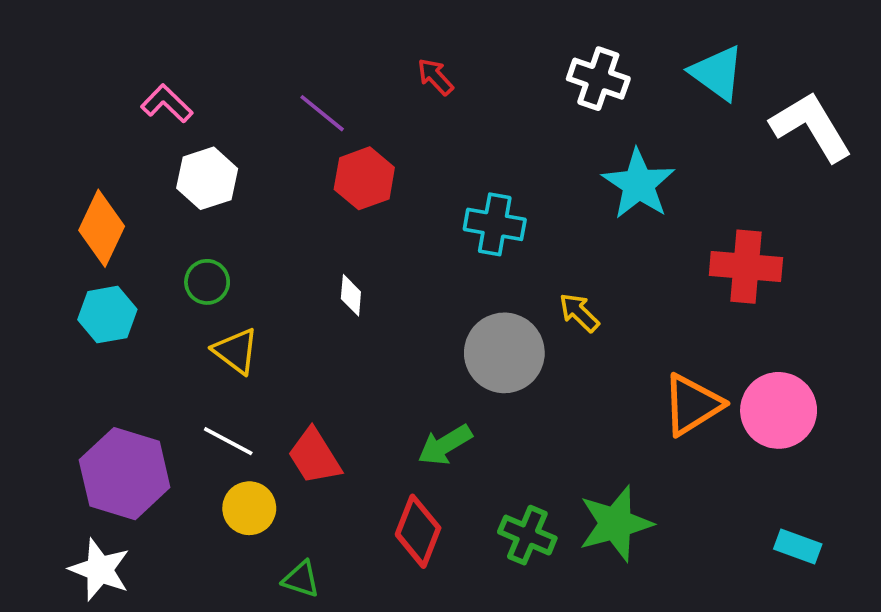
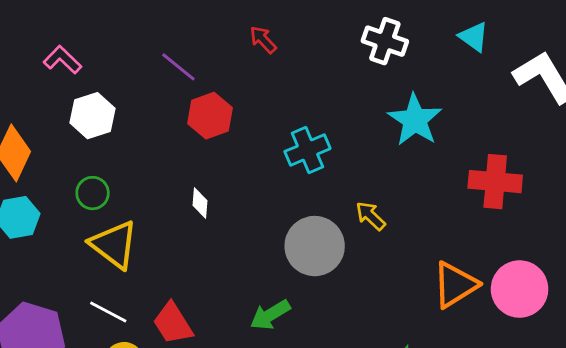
cyan triangle: (717, 73) -> (474, 37), size x0.7
cyan cross: (495, 224) -> (307, 150), turned -33
yellow triangle: (236, 351) -> (114, 245), size x1.4

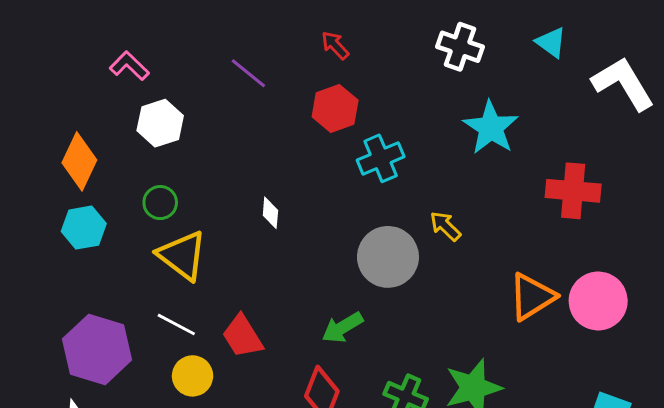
red hexagon: (210, 116) -> (335, 108), moved

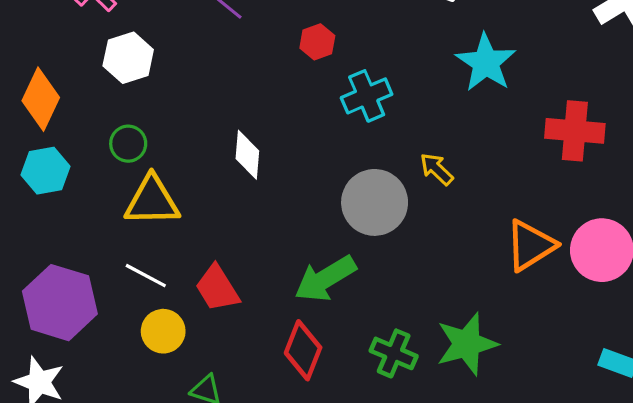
red hexagon: (335, 108) -> (317, 42), size x0.7
white diamond: (270, 213) -> (247, 155), size x1.4
yellow triangle: (182, 255) -> (152, 201), turned -38
green arrow: (342, 327) -> (325, 279), size x1.4

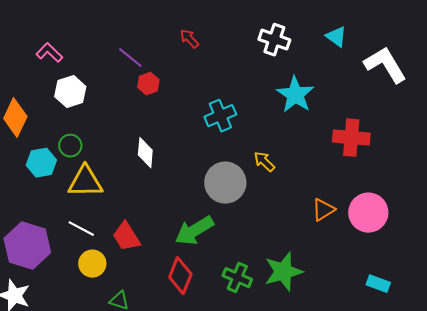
red hexagon: (317, 42) -> (148, 84), moved
cyan hexagon: (46, 171) -> (41, 163), moved
orange triangle: (530, 245) -> (323, 210), size x0.7

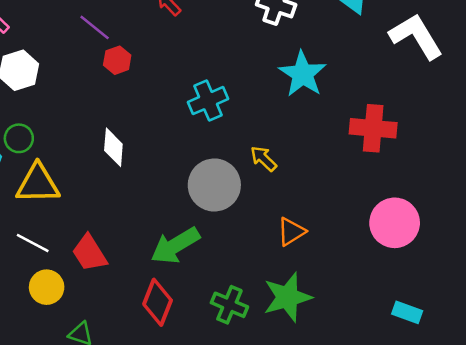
orange triangle: (323, 210) -> (291, 232), moved

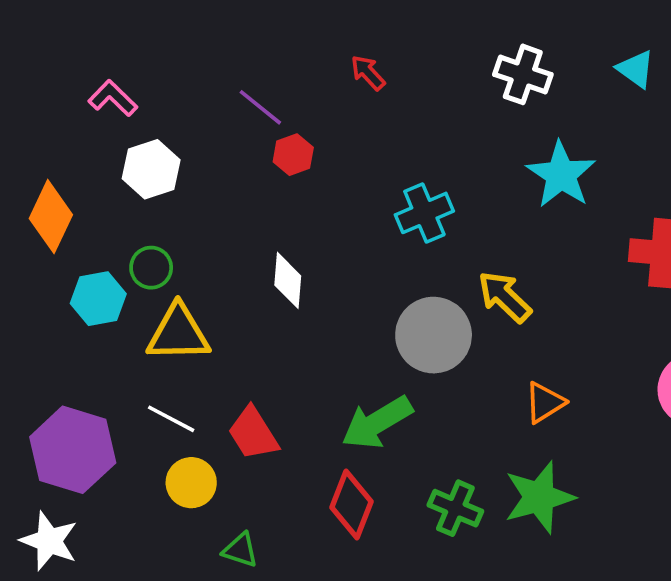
yellow arrow: (263, 159) -> (505, 297), size x1.4

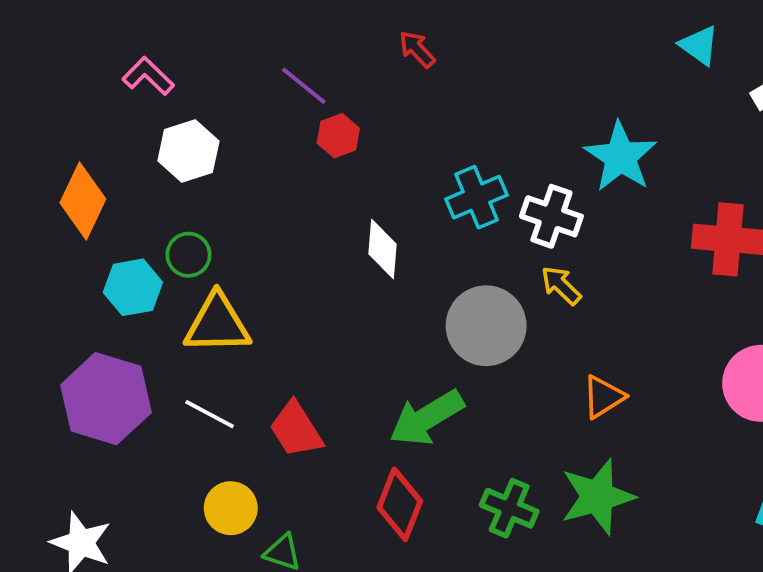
white cross: (523, 74) -> (551, 216), moved
white diamond: (288, 280) -> (382, 249), moved
yellow arrow: (505, 297) -> (561, 285), size x0.7
purple hexagon: (73, 450) -> (106, 399), moved
yellow circle: (191, 483) -> (231, 508), moved

